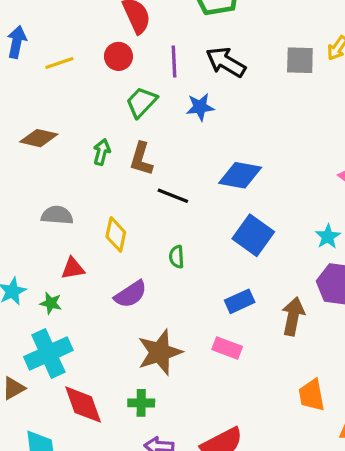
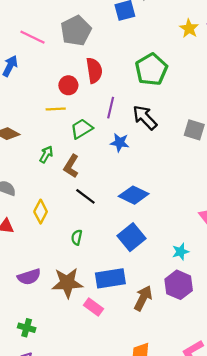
red circle: (118, 56) -> (68, 85), moved
yellow line: (59, 63) -> (56, 109), moved
purple semicircle: (131, 294) -> (29, 277), moved
blue rectangle: (240, 301) -> (110, 278), size x1.5
brown star: (160, 352) -> (67, 283), moved

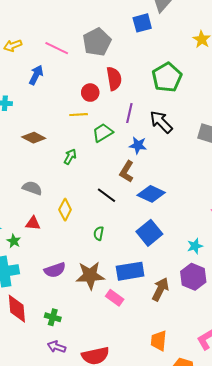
brown L-shape: (71, 166) -> (127, 171), moved

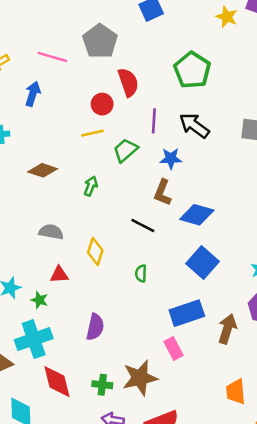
purple semicircle: (55, 270) -> (95, 327), turned -50
brown star: (90, 275) -> (140, 378), moved
pink rectangle: (115, 298) -> (173, 348), turned 36

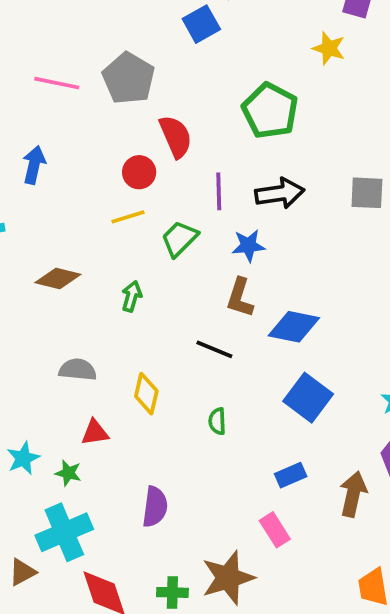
yellow star: (227, 17) -> (329, 48), moved
pink line: (52, 57) -> (57, 83), moved
black arrow: (194, 125) -> (280, 193), turned 140
blue rectangle: (187, 313) -> (291, 475), size x0.6

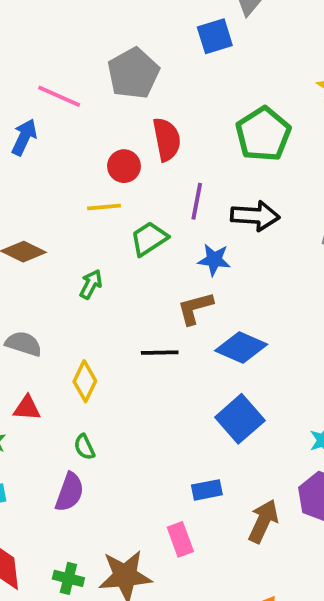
pink line: (57, 83) -> (59, 96), moved
brown L-shape: (240, 298) -> (195, 308), turned 45
black line: (214, 349) -> (160, 353), turned -36
green semicircle: (217, 421) -> (84, 447), moved, turned -35

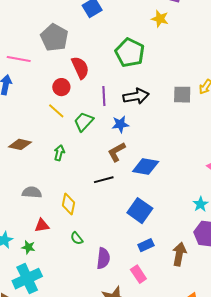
yellow line: (104, 207) -> (56, 111), turned 60
blue square: (240, 419) -> (140, 211), moved
purple semicircle: (69, 492) -> (103, 258), moved

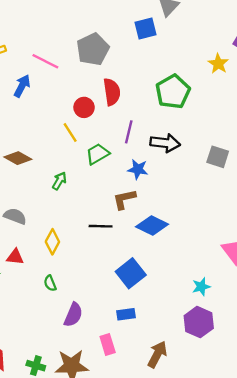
brown arrow: (179, 254) -> (157, 354), moved

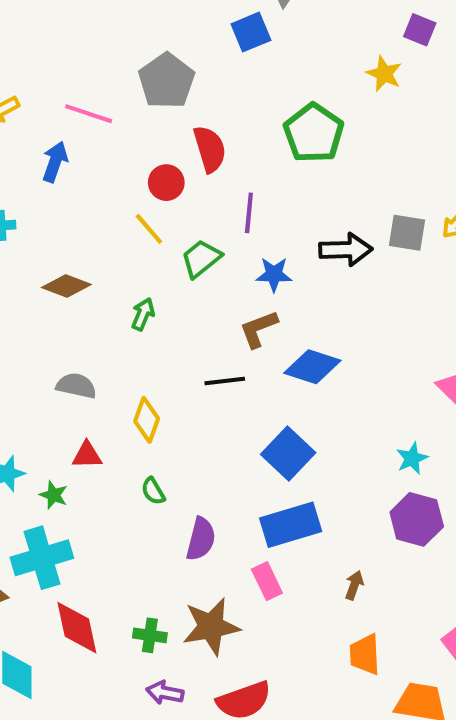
black arrow: (165, 143) -> (346, 250), moved
blue rectangle: (126, 314) -> (291, 525), size x1.8
brown arrow: (157, 354) -> (354, 585), size x0.6

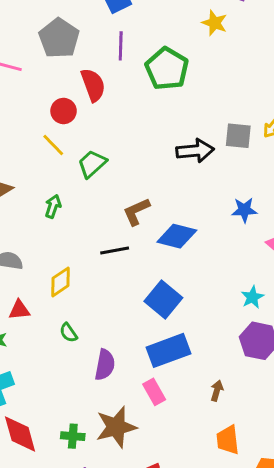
purple line: (249, 213) -> (121, 46), moved
blue star: (274, 274) -> (244, 210), moved
yellow diamond: (147, 420) -> (60, 282), turned 40

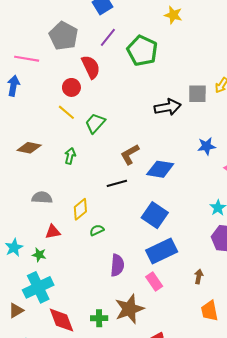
purple line: (121, 46) -> (108, 37), turned 42
green semicircle: (68, 333) -> (97, 230), moved, turned 104

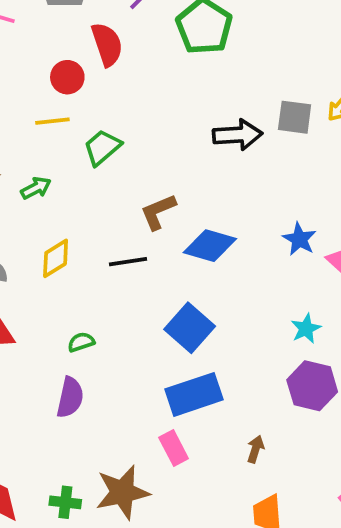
yellow line: (66, 112) -> (52, 121), turned -54
blue star: (207, 146) -> (299, 239), moved, turned 30
green arrow: (70, 156) -> (36, 188), moved, turned 42
yellow diamond: (80, 209) -> (56, 258), moved
purple semicircle: (117, 265) -> (70, 397), moved

